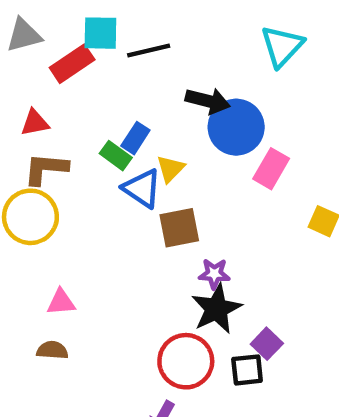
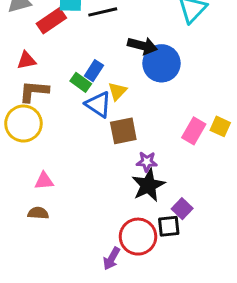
pink rectangle: (271, 169) -> (194, 131), moved
red circle: (186, 361) -> (138, 237), moved

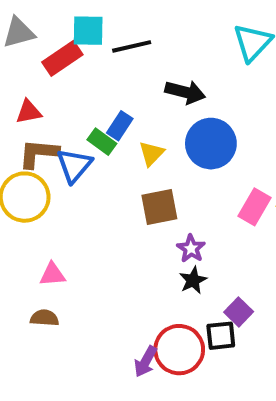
blue circle: (161, 63) -> (211, 144), moved
blue triangle: (98, 104) -> (74, 165), moved, turned 36
purple star: (147, 162) -> (191, 249), turned 30
black star: (148, 185) -> (193, 280), size x0.6
purple arrow: (112, 259) -> (146, 361), moved

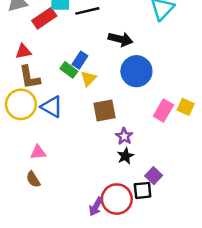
brown L-shape: (39, 153) -> (30, 77), turned -105
yellow triangle: (151, 153) -> (89, 79), moved
blue triangle: (74, 165) -> (52, 107), moved, turned -40
brown semicircle: (44, 318) -> (33, 179), turned -126

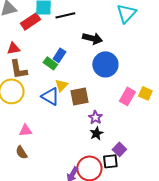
yellow triangle: (89, 79) -> (61, 85), moved
blue triangle: (52, 107) -> (50, 96), moved

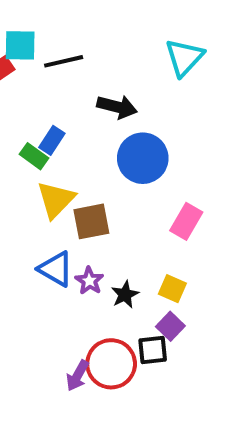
yellow triangle: (61, 85) -> (56, 200), size x1.5
yellow square: (145, 93) -> (172, 289), moved
blue triangle: (50, 96) -> (56, 269), moved
purple star: (95, 117) -> (89, 281), moved

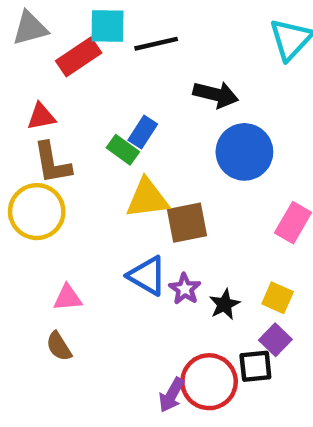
yellow triangle: (56, 200) -> (147, 198), turned 39

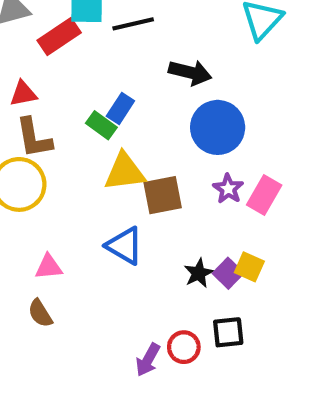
purple star: (185, 289) -> (228, 189), moved
purple square: (275, 340) -> (228, 273), moved
red circle: (209, 382) -> (184, 347), size x0.6

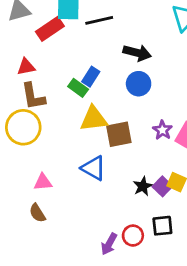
blue circle: (218, 127) -> (139, 84), moved, size x0.7

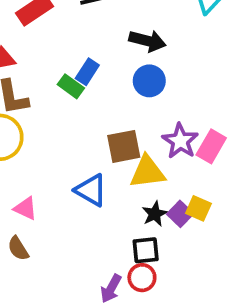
yellow triangle: (94, 119) -> (147, 172), moved
purple star: (162, 130) -> (180, 141), size x1.4
pink triangle: (43, 182) -> (25, 208), turned 30
black square: (162, 226) -> (146, 250), moved

